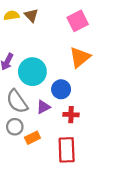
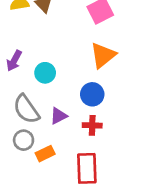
cyan circle: (32, 72) -> (45, 73), size x0.6
blue circle: (61, 89) -> (92, 94), moved

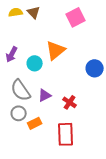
orange triangle: (103, 55) -> (56, 50), moved
blue circle: (92, 94) -> (95, 68), moved
red cross: (92, 125) -> (70, 102), turned 32

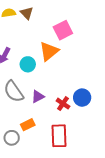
pink square: (76, 17) -> (63, 30), moved
blue circle: (95, 68) -> (82, 98), moved
gray circle: (19, 113) -> (12, 138), moved

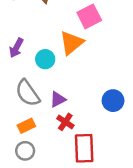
red cross: (63, 104) -> (65, 122), moved
orange rectangle: (28, 125) -> (26, 126), moved

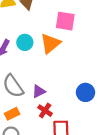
pink square: (89, 16) -> (65, 21), turned 36
cyan circle: (45, 59) -> (25, 42), moved

